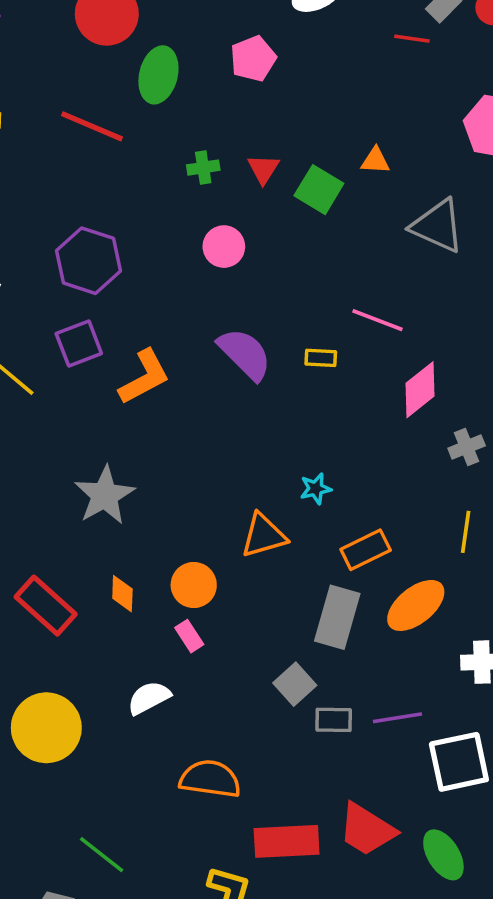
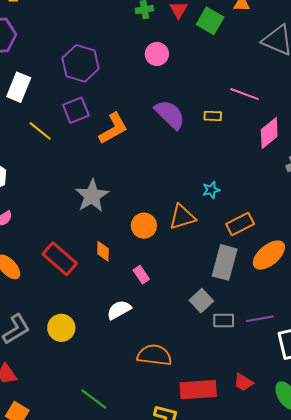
orange circle: (194, 585) -> (144, 226), moved
yellow circle: (46, 728) -> (61, 328), size x0.7
red trapezoid: (367, 830) -> (243, 382), size x0.6

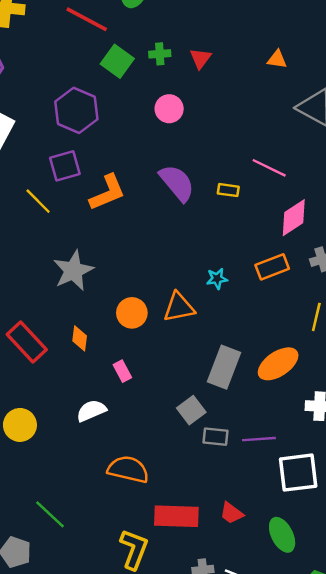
green square: (210, 21) -> (117, 61), moved
yellow line: (40, 131) -> (38, 201), moved
orange rectangle: (240, 224) -> (272, 267), moved

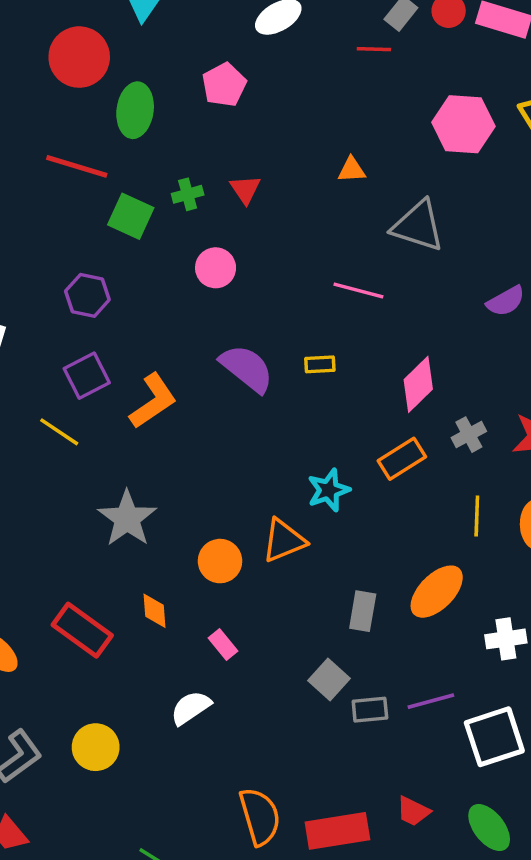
purple hexagon: (76, 110) -> (87, 295), size x0.7
pink line: (269, 168) -> (358, 291), moved
cyan star: (217, 279) -> (329, 490), size x1.4
gray rectangle: (224, 367) -> (363, 611), size x0.7
orange semicircle: (128, 469) -> (260, 816), moved, turned 72

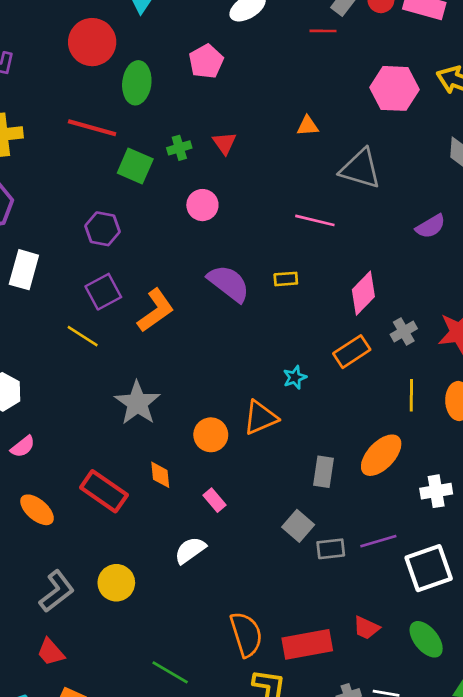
cyan star: (329, 490) -> (295, 377), size x0.7

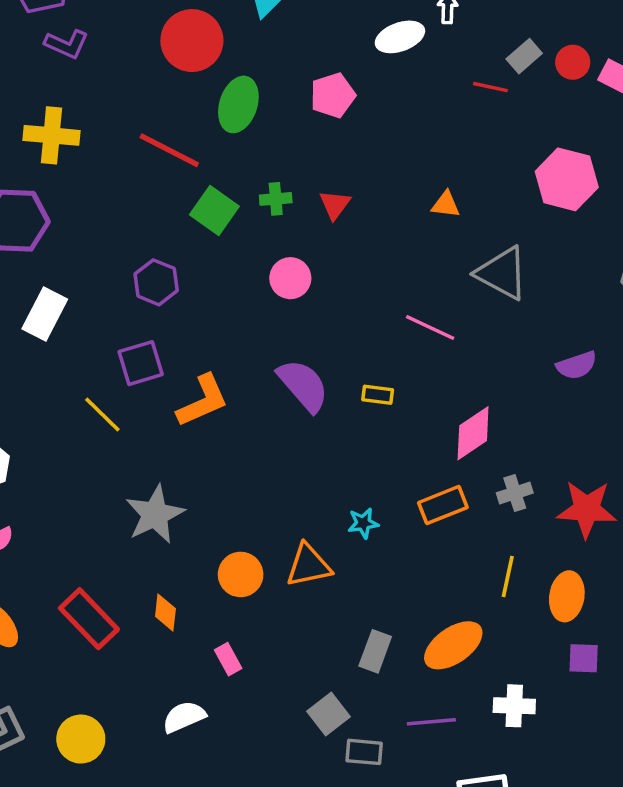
purple line: (378, 541) -> (431, 722), moved

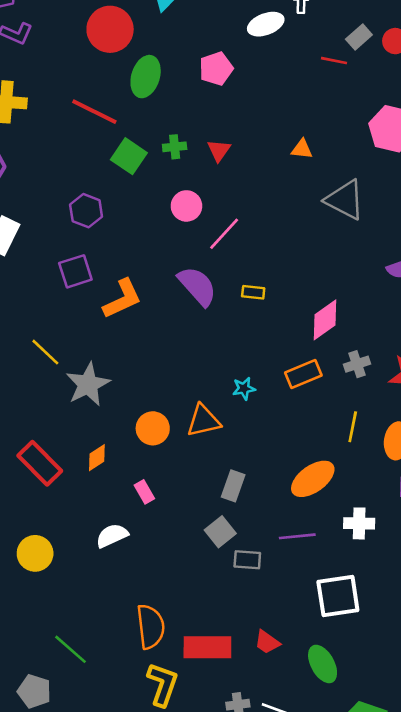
pink line: (430, 327) -> (224, 234), moved, turned -72
yellow line: (102, 415) -> (45, 352), moved
orange diamond: (165, 612) -> (97, 458), turned 52
gray rectangle: (375, 651) -> (233, 486), moved

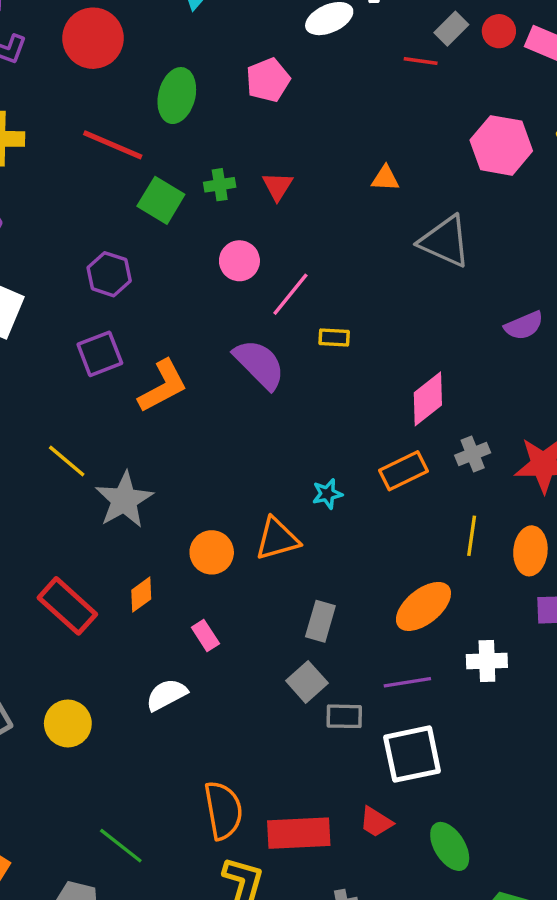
red circle: (110, 29) -> (93, 38), moved
yellow rectangle: (253, 292) -> (334, 337), moved
white square: (338, 596) -> (412, 754), moved

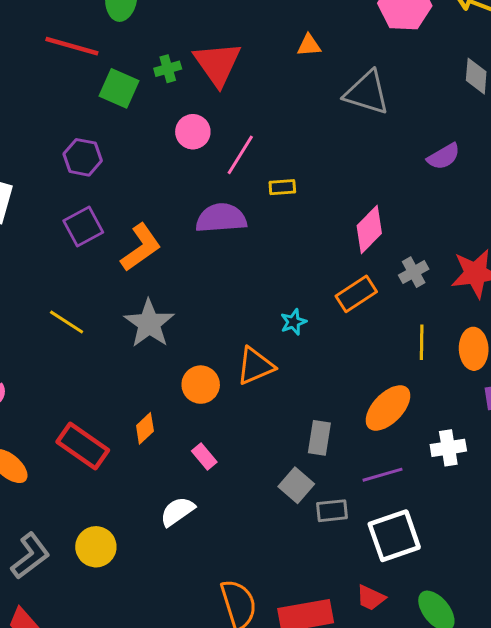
red triangle: (278, 186) -> (217, 64), size x1.8
purple semicircle: (259, 364) -> (221, 218), turned -42
gray star: (124, 500) -> (149, 323), moved
gray rectangle: (320, 621) -> (319, 438), moved

